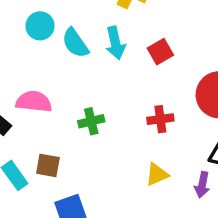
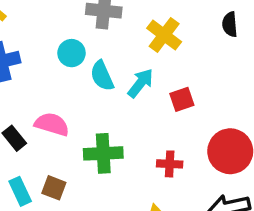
cyan arrow: (115, 43) -> (140, 83), turned -140
green cross: (91, 121) -> (103, 153), size x1.5

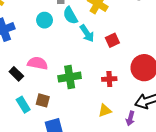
cyan semicircle: (102, 76) -> (70, 16), moved
cyan arrow: (140, 83) -> (87, 33), turned 114

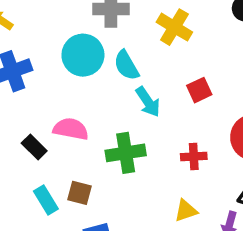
cyan semicircle: (70, 16) -> (126, 65), moved
cyan circle: (45, 20) -> (83, 55), size x1.5
cyan arrow: (87, 33) -> (148, 102), moved

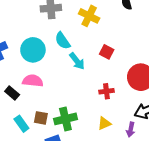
cyan circle: (83, 55) -> (33, 50), moved
red square: (199, 90) -> (107, 52), turned -32
green cross: (126, 153) -> (65, 119), moved

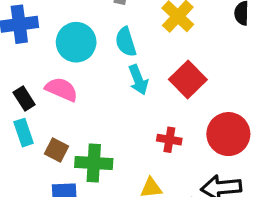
red square: (107, 52) -> (188, 79), size x1.5
cyan rectangle: (21, 124) -> (24, 133), moved

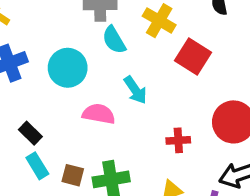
cyan semicircle: (126, 42) -> (114, 40), moved
red square: (188, 79) -> (193, 57), moved
pink semicircle: (61, 89) -> (99, 114), moved

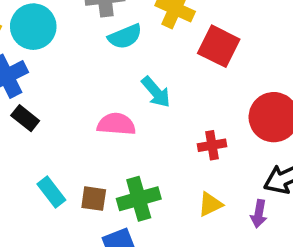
cyan semicircle: (114, 40) -> (125, 37), turned -76
cyan circle: (68, 68) -> (33, 27), moved
black rectangle: (30, 133) -> (25, 118), moved

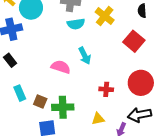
red square: (219, 46) -> (134, 41), moved
black rectangle: (25, 118) -> (10, 60), moved

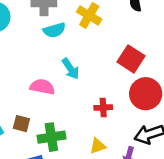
red square: (134, 41) -> (131, 59), moved
brown square: (40, 102) -> (21, 124), moved

